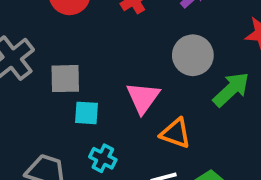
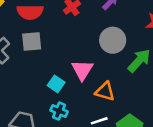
gray square: (65, 79) -> (32, 41), moved
cyan square: (86, 113) -> (56, 84), moved, turned 35

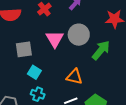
gray square: (32, 41) -> (24, 49), moved
pink triangle: (82, 70) -> (55, 39), moved

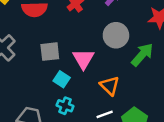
pink triangle: (55, 39) -> (83, 59), moved
orange triangle: (74, 77) -> (110, 86), turned 30

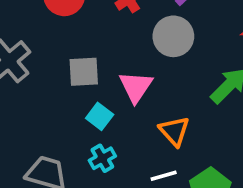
gray circle: (116, 35) -> (173, 36), moved
cyan cross: (65, 106) -> (102, 158), turned 35

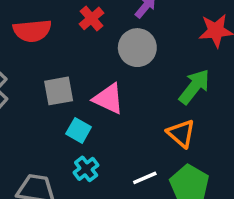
pink triangle: (136, 87) -> (108, 99), turned -32
orange triangle: (174, 131) -> (181, 133), moved

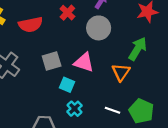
orange triangle: (181, 133) -> (121, 72), moved, turned 30
white line: (145, 178) -> (113, 110), turned 49

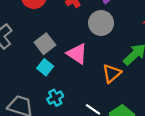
gray square: (52, 61) -> (45, 44), turned -36
cyan square: (67, 85) -> (45, 67), moved

